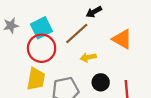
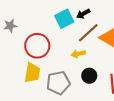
cyan square: (42, 28) -> (64, 19), moved
brown line: (77, 33) -> (88, 33), moved

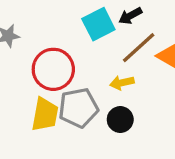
black circle: (89, 76) -> (120, 120), moved
gray pentagon: (58, 83) -> (78, 108), moved

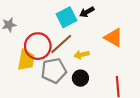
brown line: (139, 48) -> (61, 44), moved
yellow trapezoid: (45, 114) -> (26, 60), moved

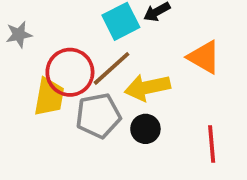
yellow arrow: (82, 55) -> (147, 87), size x1.6

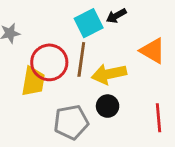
brown line: (111, 68) -> (81, 59), turned -40
gray pentagon: (98, 116) -> (71, 122), moved

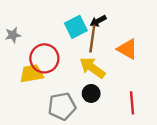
brown line: (81, 59) -> (92, 39), moved
yellow arrow: (109, 74) -> (92, 68), turned 48
yellow trapezoid: (33, 81) -> (32, 74), turned -110

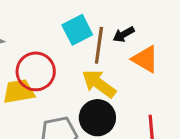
black arrow: (98, 21) -> (124, 34), moved
black circle: (91, 93) -> (97, 118), size x1.5

